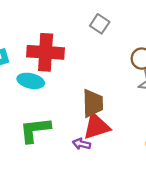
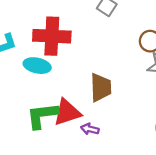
red triangle: (96, 127) -> (67, 112), moved

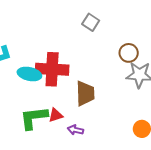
red cross: (52, 36) -> (52, 69), moved
red triangle: (67, 112) -> (56, 115), size x0.6

